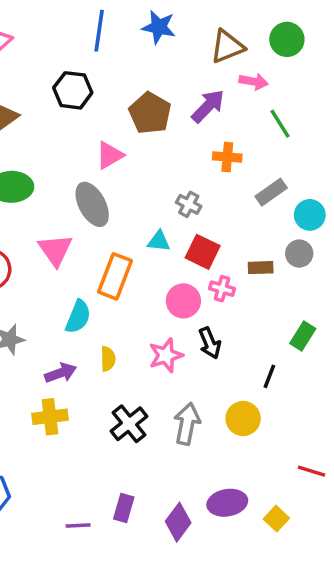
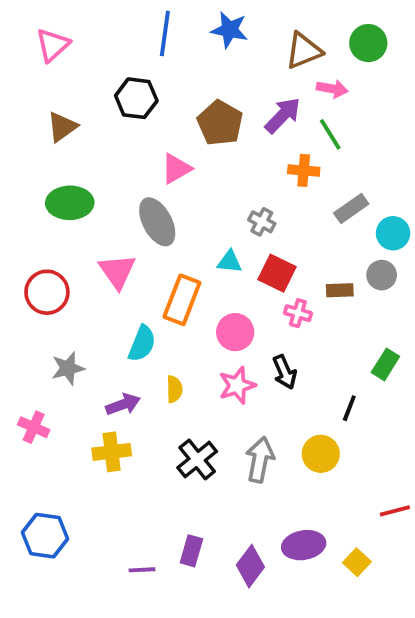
green line: (280, 124) -> (330, 134), moved
pink circle: (183, 301) -> (235, 332), moved
red line: (312, 471) -> (395, 511), turned -32

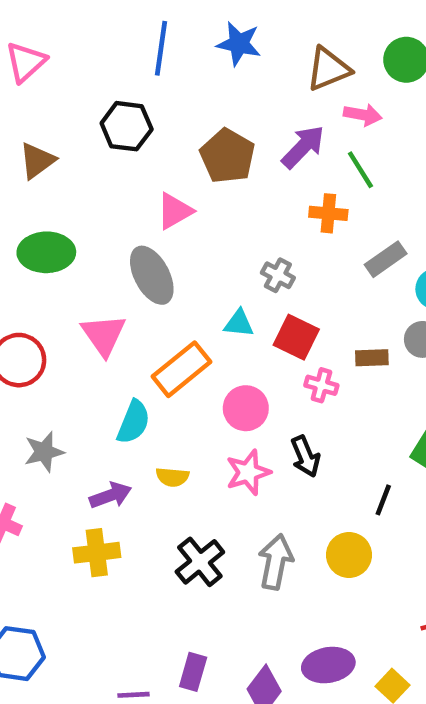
orange rectangle: (182, 300) -> (182, 369), turned 30
yellow semicircle: (174, 389) -> (172, 477), turned 96

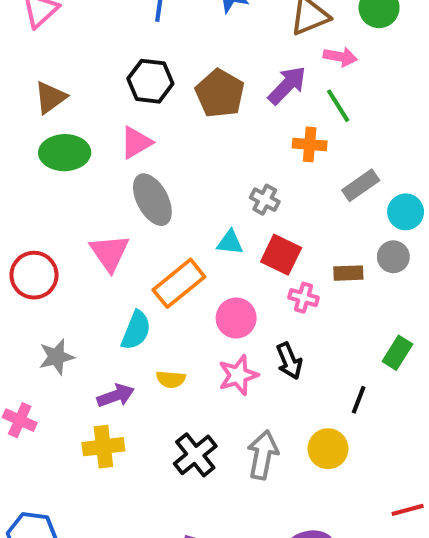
black hexagon: (127, 126) -> (150, 81), moved
pink triangle: (175, 211) -> (136, 142), moved
green ellipse: (46, 252) -> (65, 153), moved

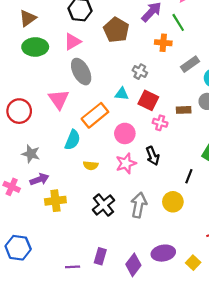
brown pentagon: (220, 93) -> (116, 30), moved
gray star: (56, 357) -> (31, 154), turned 30
purple arrow: (116, 396) -> (39, 179), moved

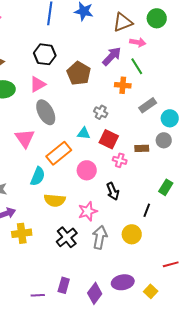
pink star: (126, 163) -> (88, 211), moved
yellow semicircle: (91, 165) -> (55, 200), size x1.5

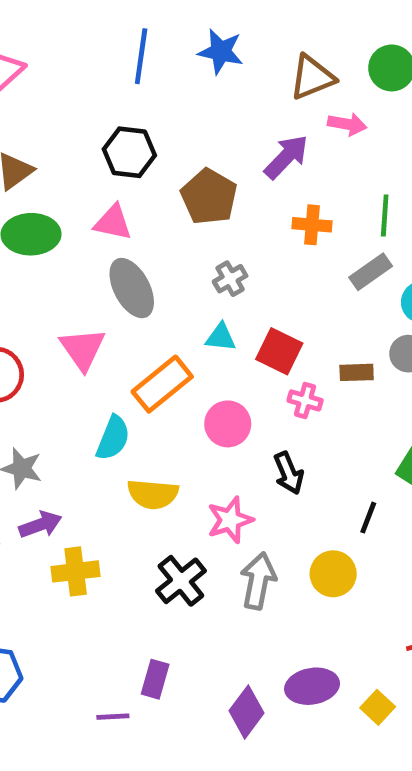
green line: (137, 66) -> (385, 215), moved, turned 36
pink triangle: (38, 84) -> (113, 222), turned 42
gray cross: (101, 112) -> (230, 279), moved, turned 32
purple rectangle: (64, 285) -> (155, 679), moved

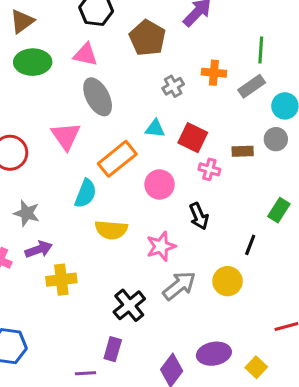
orange cross: (312, 225) -> (214, 73), moved
gray cross: (230, 279) -> (173, 86), moved
black cross: (181, 581) -> (129, 305), moved
gray arrow: (258, 581) -> (179, 286), turned 40

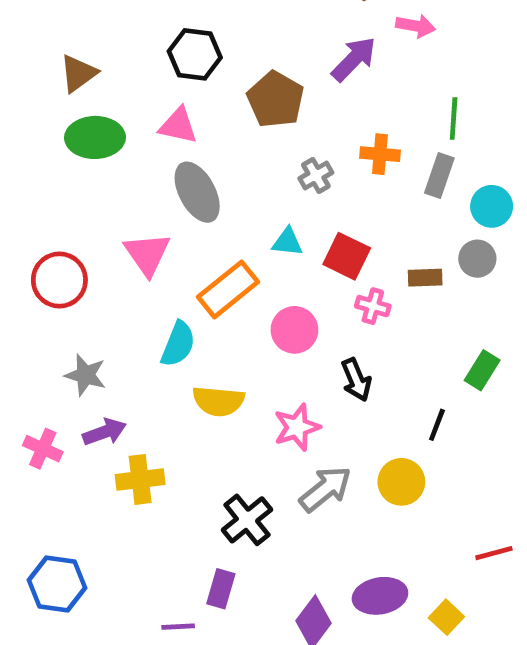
gray rectangle: (252, 86) -> (439, 175), turned -36

